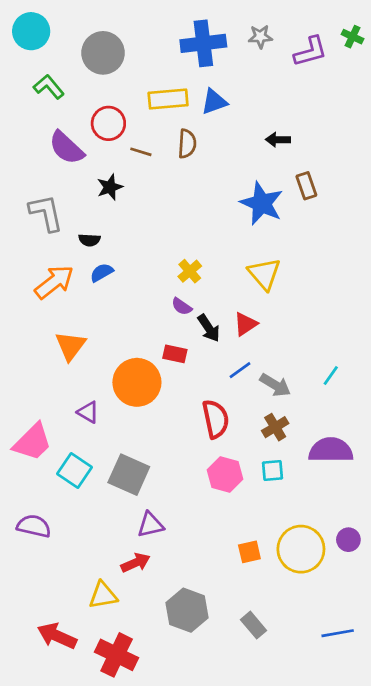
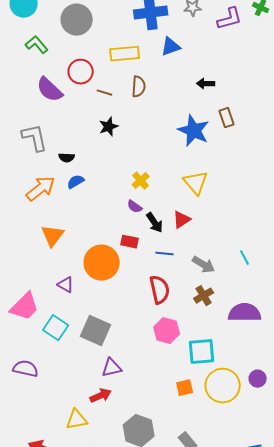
blue triangle: (214, 102) -> (171, 47), moved
black star: (110, 187) -> (109, 127), moved
blue line: (240, 370) -> (165, 254), moved, turned 42
cyan line: (331, 376) -> (245, 258), turned -63
cyan square: (272, 470) -> (202, 352), moved, size x1.6

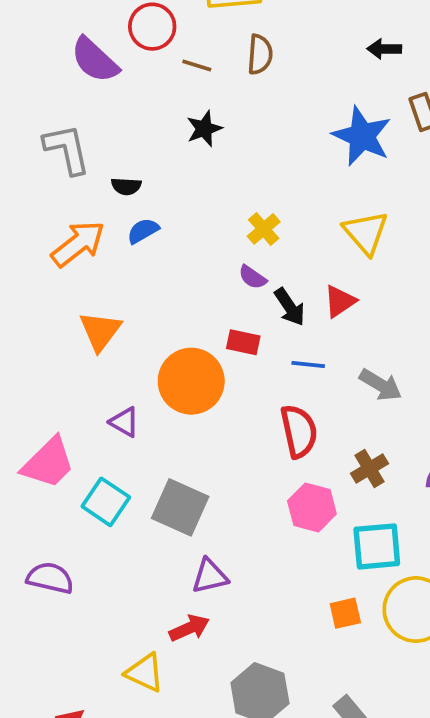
brown cross: (204, 296) -> (369, 468), moved
yellow triangle: (77, 420) -> (145, 673), turned 35

